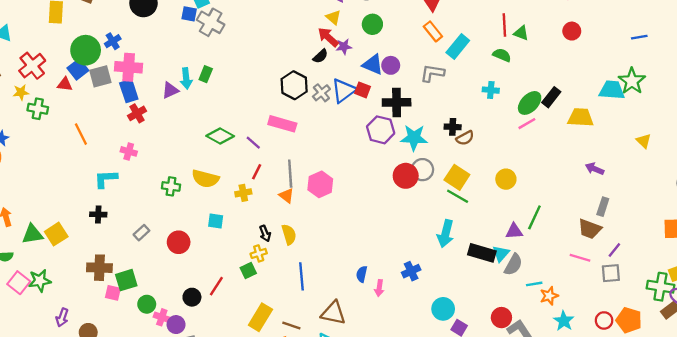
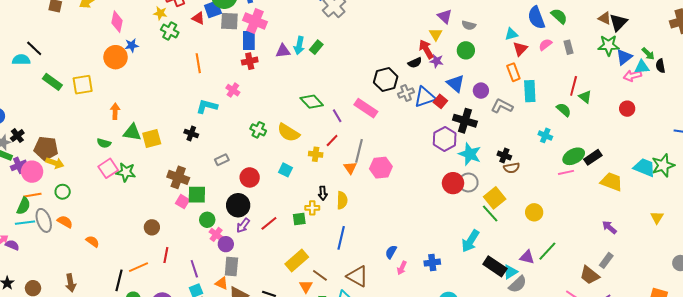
cyan rectangle: (458, 47) -> (530, 91), turned -60
purple circle: (391, 65) -> (481, 91), moved
black circle: (192, 297) -> (238, 205), moved, size x1.5
purple arrow: (62, 317) -> (243, 225), moved

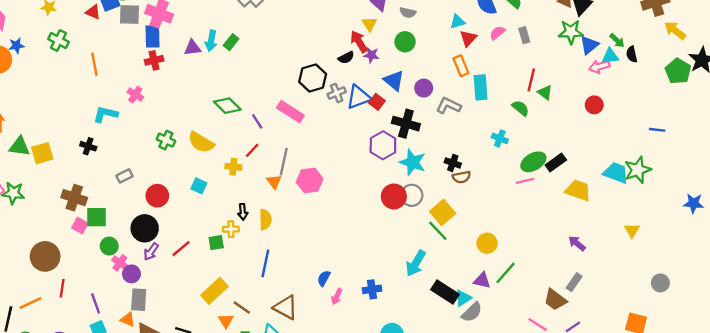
green cross: (170, 31) -> (58, 40), moved
yellow circle: (534, 212) -> (487, 243), moved
brown circle: (152, 227) -> (45, 256), size x1.6

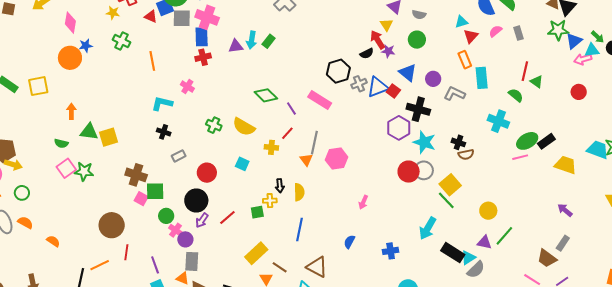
cyan cross: (500, 138) -> (498, 121), size x1.5
black cross: (88, 146) -> (164, 132), moved
pink arrow: (337, 297) -> (363, 202), moved

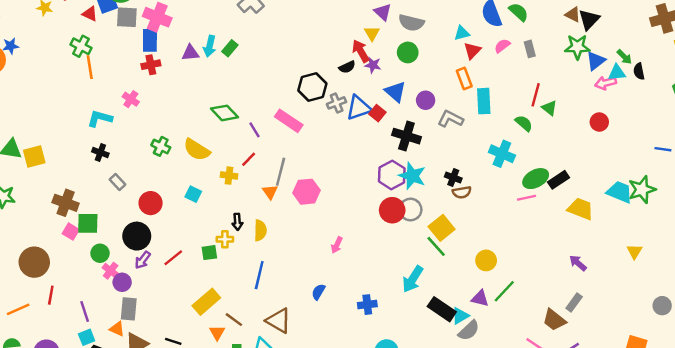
gray semicircle: (419, 15) -> (411, 23), size x1.5
green cross: (121, 41) -> (81, 46), moved
purple hexagon: (399, 128) -> (392, 175), moved
gray rectangle: (179, 156) -> (117, 182), turned 72

